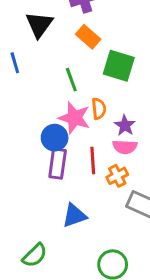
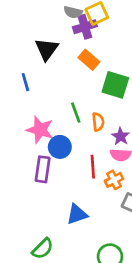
green line: (71, 80) -> (76, 113), moved
pink star: (74, 118) -> (40, 130), moved
purple rectangle: (58, 164) -> (43, 169), moved

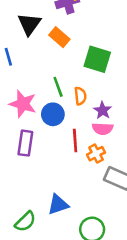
orange rectangle: (89, 60) -> (59, 37), moved
blue circle: (60, 147) -> (53, 114), moved
blue triangle: (77, 214) -> (58, 205), moved

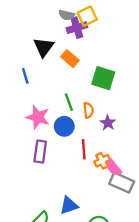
pink semicircle: (103, 129) -> (114, 168), moved, turned 48

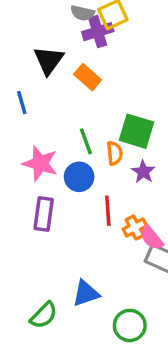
green square: (103, 78) -> (136, 131), moved

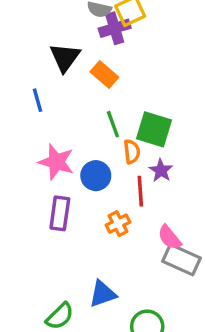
green line: (86, 141) -> (113, 124), moved
red line: (108, 211) -> (140, 191), moved
orange cross: (135, 227) -> (118, 224), moved

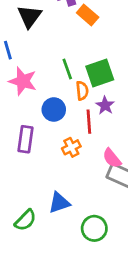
orange rectangle: (104, 75) -> (88, 15), moved
green square: (154, 129) -> (100, 73), turned -36
pink star: (56, 162) -> (23, 81), moved

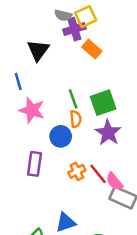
orange semicircle: (82, 91) -> (76, 119), moved
purple star: (105, 105) -> (108, 133), size x1.5
red line: (89, 122) -> (98, 174), moved, turned -35

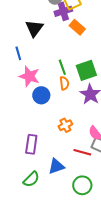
blue circle: (61, 136) -> (41, 95), moved
purple rectangle: (34, 164) -> (31, 144), moved
red line: (98, 174) -> (82, 152), moved, turned -36

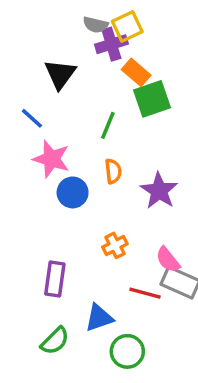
blue line: (18, 53) -> (32, 118), turned -32
green line: (62, 67) -> (108, 125), moved, turned 42
green square: (86, 70) -> (152, 99), moved
green circle: (82, 185) -> (127, 351), moved

